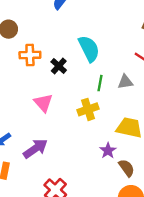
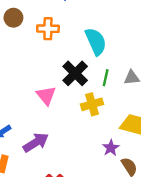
orange cross: (30, 55) -> (48, 29), moved
black cross: (59, 66) -> (75, 73), moved, size x1.5

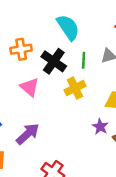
orange cross: (48, 29) -> (21, 49), moved

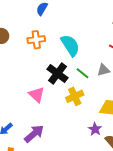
orange cross: (21, 49) -> (36, 40), moved
green line: (84, 60) -> (83, 73), turned -56

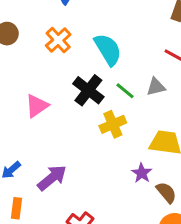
orange cross: (36, 40) -> (58, 40), turned -36
pink triangle: (37, 95) -> (37, 106), moved, turned 42

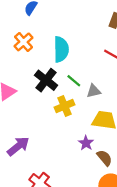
cyan semicircle: (108, 49) -> (61, 49), turned 30
gray triangle: (156, 87) -> (94, 91), moved

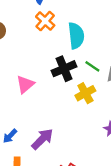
orange cross: (24, 42) -> (45, 21), moved
black cross: (46, 80) -> (64, 69), turned 35

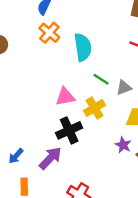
black cross: (64, 69) -> (69, 130), moved
pink triangle: (25, 84) -> (65, 97), moved, turned 30

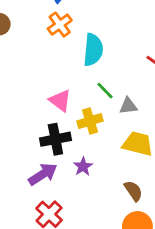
pink triangle: (65, 97) -> (60, 100), turned 35
purple star: (123, 145) -> (83, 166), moved
purple arrow: (50, 158) -> (43, 174), moved

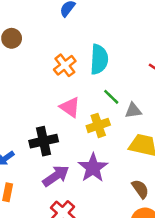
orange cross: (60, 25) -> (65, 65), moved
black cross: (55, 139) -> (44, 141), moved
purple star: (83, 166) -> (93, 168), size x1.6

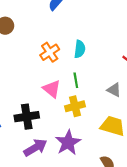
cyan semicircle: (99, 59) -> (80, 49), size x0.7
green line: (111, 97) -> (76, 80), moved, turned 32
gray triangle: (133, 111) -> (114, 90), moved, turned 32

